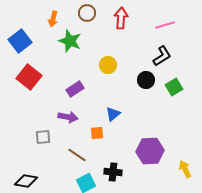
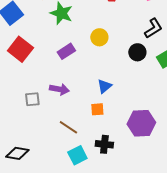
purple rectangle: (75, 89) -> (66, 51), moved
orange square: (97, 133) -> (97, 109), moved
gray square: (43, 137) -> (32, 99), moved

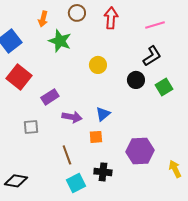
purple rectangle: (66, 51) -> (50, 97), moved
purple arrow: (59, 89) -> (72, 117), moved
brown line: (68, 127) -> (67, 155), turned 36

